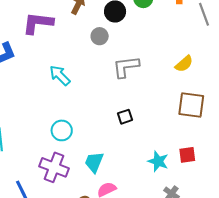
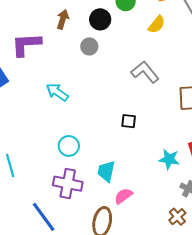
yellow semicircle: (184, 64) -> (157, 25), moved
gray L-shape: (126, 67) -> (145, 72), moved, turned 68
black square: (125, 117) -> (129, 121), turned 35

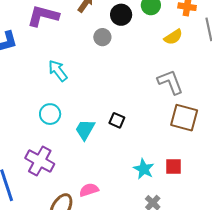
gray L-shape: (145, 72) -> (170, 82), moved
cyan circle: (69, 146) -> (50, 114), moved
cyan trapezoid: (106, 171) -> (85, 130), moved

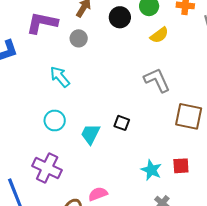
gray circle: (102, 37) -> (79, 38), moved
yellow semicircle: (173, 37) -> (159, 35), moved
gray L-shape: (170, 82) -> (157, 80), moved

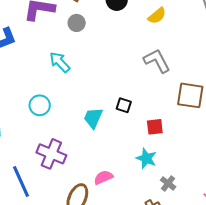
cyan circle: (55, 120) -> (40, 105), moved
red square: (181, 166) -> (155, 127), moved
cyan star: (151, 170) -> (146, 158), moved

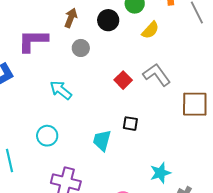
gray circle: (77, 23) -> (81, 48), moved
red square: (155, 127) -> (123, 80), moved, turned -30
cyan star: (146, 158) -> (160, 173), turned -30

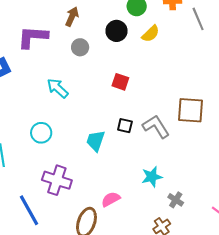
black circle: (108, 20) -> (117, 31), moved
gray L-shape: (157, 75) -> (156, 127), moved
red square: (123, 80) -> (120, 82), turned -30

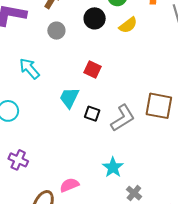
gray L-shape: (156, 127) -> (123, 118), turned 84
cyan trapezoid: (96, 141) -> (69, 98), moved
cyan star: (152, 177) -> (113, 167), turned -30
purple cross: (57, 180) -> (18, 160), size x0.7

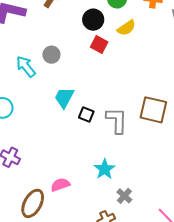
gray circle: (56, 31) -> (51, 55), moved
red square: (93, 69) -> (99, 45), moved
gray L-shape: (123, 118) -> (117, 120), turned -60

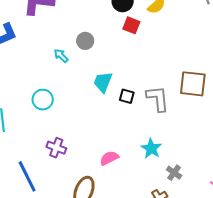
cyan arrow: (26, 67) -> (61, 56), size x0.7
pink semicircle: (60, 185) -> (109, 158), moved

